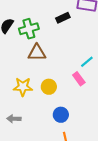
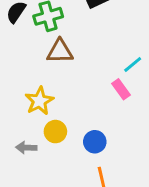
yellow star: (23, 87) -> (39, 101), turned -30
yellow circle: (49, 87) -> (55, 132), moved

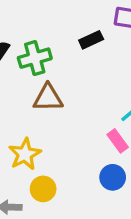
blue circle: (95, 142) -> (113, 177), moved

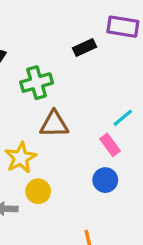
green cross: (35, 58) -> (37, 83), moved
brown triangle: (48, 98) -> (54, 124), moved

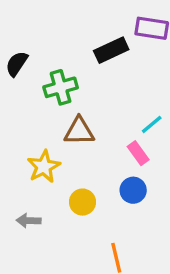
black rectangle: (84, 47) -> (111, 50), size x1.4
yellow circle: (38, 191) -> (83, 202), moved

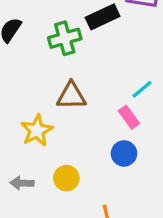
green cross: (61, 87) -> (65, 38), moved
yellow circle: (83, 202) -> (66, 178), moved

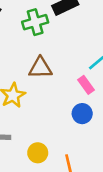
yellow circle: (66, 178) -> (38, 153), moved

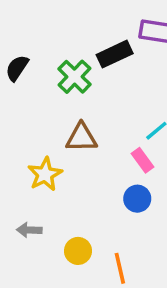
green cross: (35, 22) -> (75, 77), turned -30

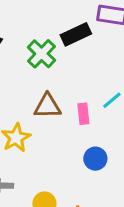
pink rectangle: (142, 160) -> (83, 114), moved, turned 30

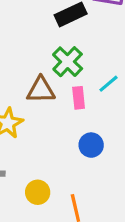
green cross: (41, 54) -> (68, 62), moved

